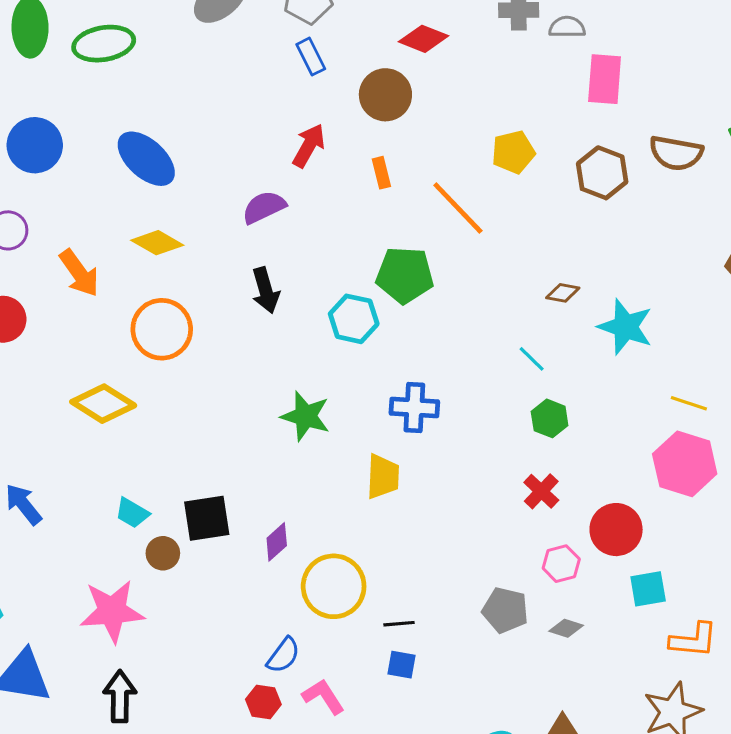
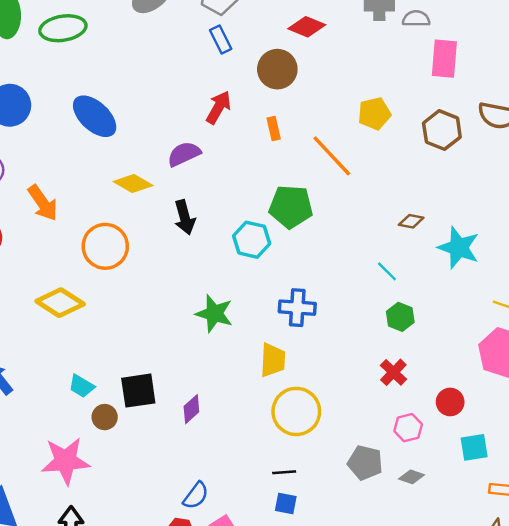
yellow diamond: (157, 243) -> (133, 183), moved
red circle: (616, 530) -> (450, 402), size x0.7
yellow circle: (334, 586) -> (296, 411), moved

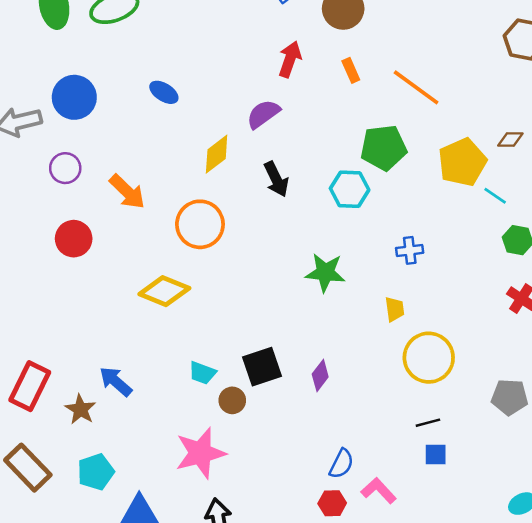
yellow pentagon: (374, 114) -> (462, 162), moved, size x1.4
blue ellipse: (95, 116) -> (164, 92), size x0.6
yellow diamond: (133, 183) -> (217, 154), turned -57
blue cross: (297, 308) -> (410, 250), size x0.7
yellow trapezoid: (273, 360) -> (395, 309), size x0.7

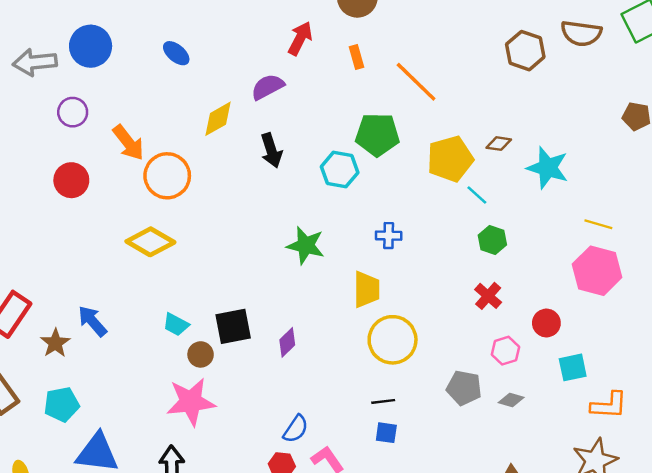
orange circle: (200, 224) -> (167, 176), moved
yellow trapezoid: (395, 309) -> (367, 289), size x1.5
pink star: (200, 453) -> (191, 402), moved

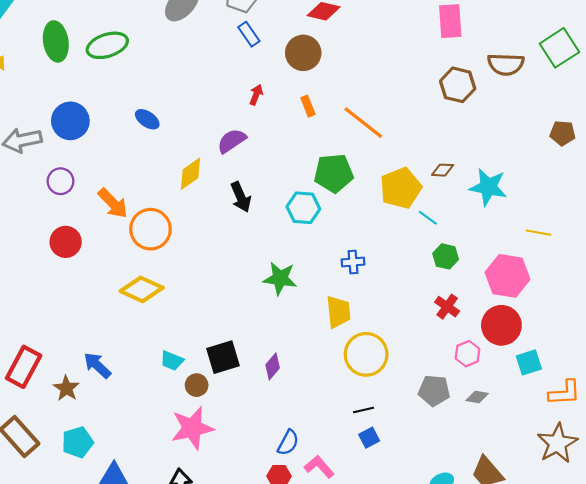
red arrow: (300, 38) -> (256, 95), size x0.7
pink hexagon: (597, 271) -> (508, 276), moved
red circle: (546, 323) -> (501, 325), size x1.6
blue square: (386, 433) -> (369, 438), turned -30

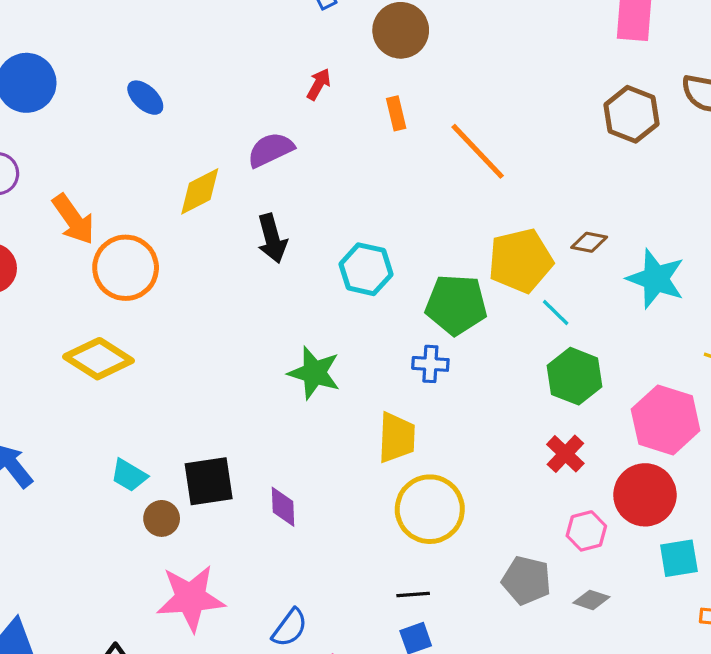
green pentagon: (334, 173) -> (456, 305), moved
green hexagon: (446, 256) -> (575, 376), size x1.4
purple diamond: (273, 366) -> (283, 507), turned -50
pink star: (192, 428) -> (191, 598), moved

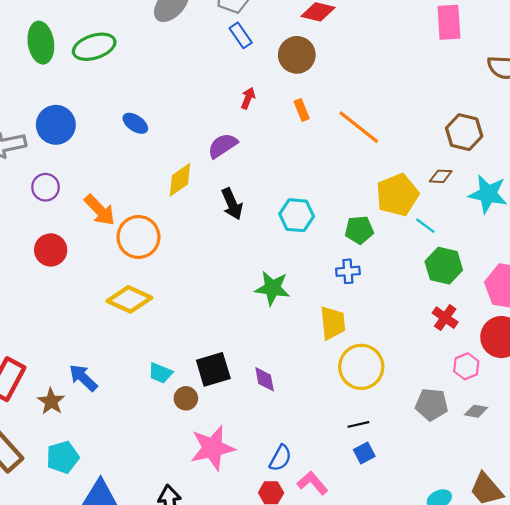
brown hexagon: (631, 114) -> (464, 132), moved
green pentagon: (456, 305) -> (359, 230), size x0.7

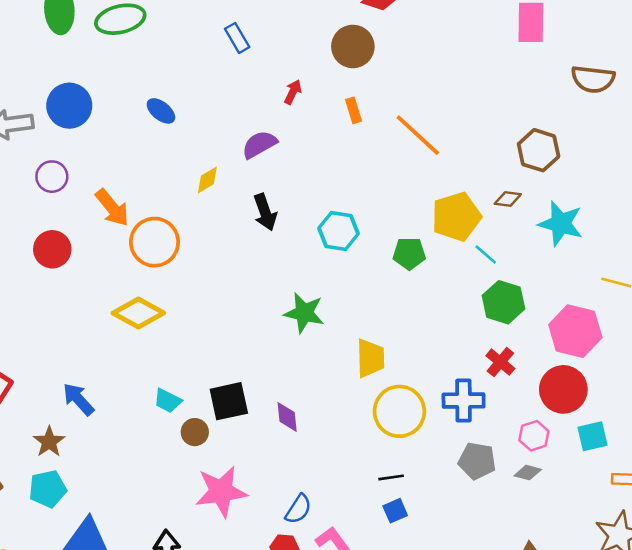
blue rectangle: (241, 35) -> (237, 38), moved
yellow diamond: (180, 180) -> (207, 180), size x0.7
blue cross: (348, 271) -> (464, 400), moved, size x1.5
pink hexagon: (466, 366) -> (534, 436), moved
brown star: (51, 401) -> (49, 442), moved

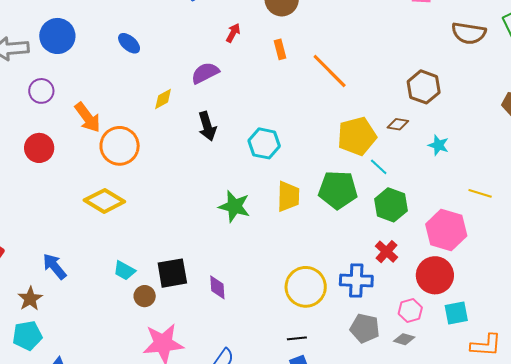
cyan star: (561, 224) -> (438, 145), size x0.6
green pentagon: (409, 253) -> (338, 190), moved, size x1.5
yellow trapezoid: (370, 358) -> (288, 196), moved

